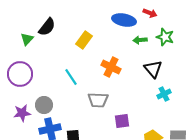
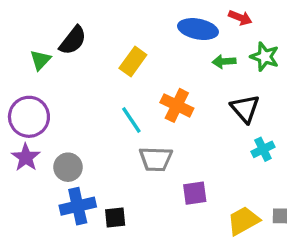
cyan line: (71, 77) -> (131, 120), moved
purple star: (22, 113) -> (26, 157), moved, turned -30

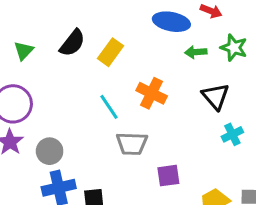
black semicircle: (73, 40) -> (72, 43), moved

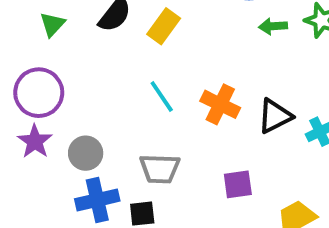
orange cross: (152, 93) -> (220, 104), moved
black triangle: (216, 96) -> (275, 116), moved, turned 44
gray trapezoid: (132, 144) -> (160, 169), moved

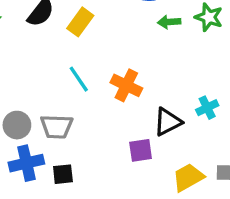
black triangle: (275, 116) -> (168, 122), moved
gray trapezoid: (160, 169) -> (57, 127), moved

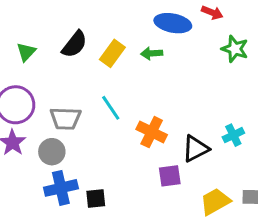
green arrow: (169, 22) -> (152, 53), moved
orange cross: (126, 85) -> (152, 132), moved
gray trapezoid: (57, 127) -> (65, 118), moved

